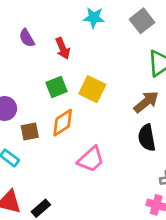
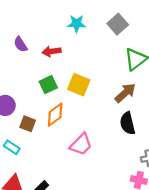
red arrow: (63, 48) -> (52, 51), turned 108
brown square: (30, 131) -> (28, 124), turned 35

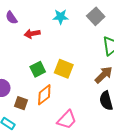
purple semicircle: (20, 44) -> (11, 18), moved
red arrow: (52, 51) -> (32, 34), moved

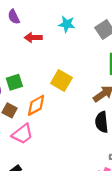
green square: (38, 69) -> (14, 82), moved
pink trapezoid: (67, 120) -> (22, 134), moved

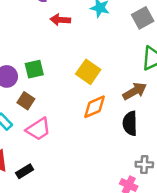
orange diamond: (36, 105) -> (94, 107), moved

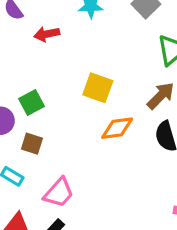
orange diamond: (94, 107) -> (117, 128), turned 32
pink trapezoid: (38, 129) -> (59, 193), moved

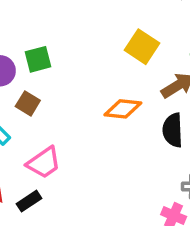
yellow square: (98, 88) -> (142, 47), moved

